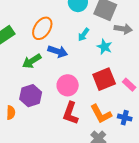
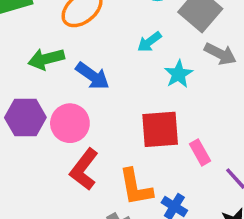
blue arrow: (58, 51) -> (93, 76), moved
pink circle: (68, 85) -> (70, 123), moved

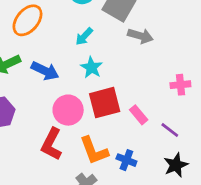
cyan star: (179, 74) -> (91, 67), moved
pink circle: (70, 123) -> (68, 110), moved

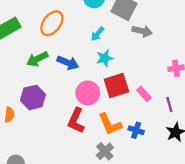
cyan star: (91, 67) -> (105, 58), turned 30
purple line: (170, 130) -> (169, 105), turned 40

